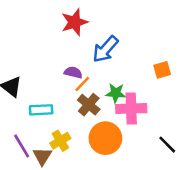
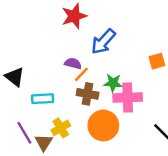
brown cross: (89, 105) -> (88, 94), turned -30

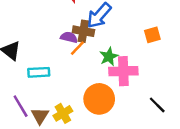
green star: (113, 83) -> (109, 57), turned -30
brown cross: (88, 94) -> (83, 31), moved
yellow cross: (61, 128) -> (63, 113), moved

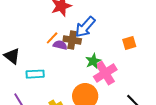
orange line: (77, 48) -> (52, 38), moved
pink cross: (123, 71) -> (105, 73), turned -30

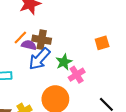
blue arrow: (85, 27) -> (39, 59), moved
pink cross: (105, 73) -> (77, 75), size x0.7

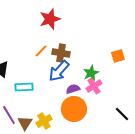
purple semicircle: (29, 45) -> (73, 89), moved, turned -32
green star: (64, 62) -> (91, 73), moved

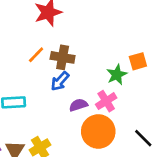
blue arrow: (59, 71) -> (60, 81), size x0.7
green star: (91, 73) -> (117, 75), moved
orange circle: (74, 109) -> (98, 131), moved

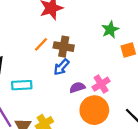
green star: (117, 75) -> (110, 30), moved

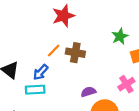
blue arrow: (61, 67) -> (41, 72), moved
pink cross: (101, 84) -> (126, 84), moved

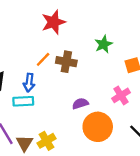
green star: (120, 36) -> (104, 44), moved
blue arrow: (41, 72) -> (29, 83), turned -35

